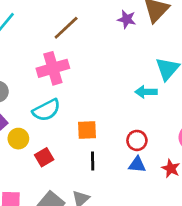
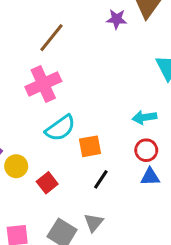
cyan arrow: (146, 92) -> (144, 117), moved
cyan semicircle: (46, 110) -> (60, 128), moved
black line: (93, 161) -> (101, 179), turned 42

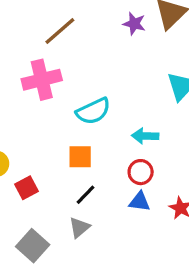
cyan semicircle: (60, 128) -> (93, 111), moved
gray triangle: (94, 223) -> (79, 228), moved

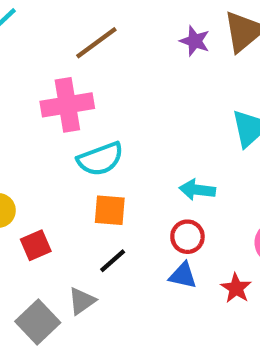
cyan semicircle: (93, 111) -> (100, 159), moved
gray triangle: (79, 228) -> (82, 301), moved

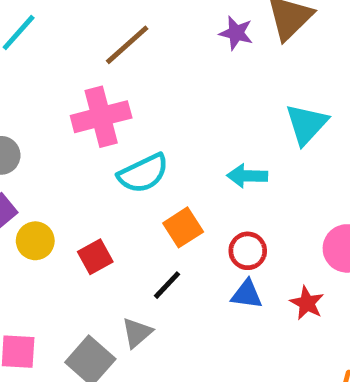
cyan arrow: (197, 190) -> (247, 176), moved
orange square: (110, 210) -> (183, 227), moved, turned -32
red square: (36, 245) -> (95, 257), moved

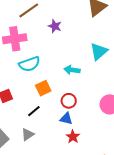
purple star: (236, 33) -> (55, 26), moved
red star: (307, 303) -> (73, 137), moved
gray triangle: (137, 333) -> (28, 134), moved

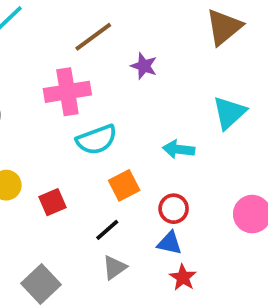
gray triangle: (28, 134) -> (114, 267), moved

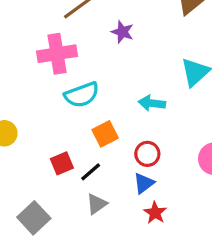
red square: (53, 202) -> (62, 163), moved
blue triangle: (170, 243) -> (144, 183), turned -50

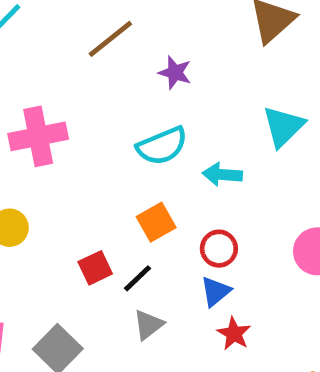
pink cross: (57, 54) -> (38, 136), moved
cyan semicircle: (82, 95) -> (162, 146), moved

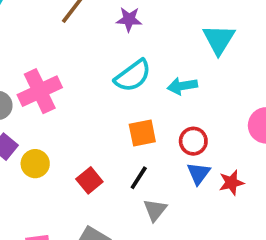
orange square: (156, 222) -> (142, 133), turned 32
red square: (95, 268) -> (89, 180), moved
red star: (234, 334) -> (231, 183), moved, turned -30

